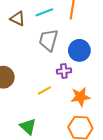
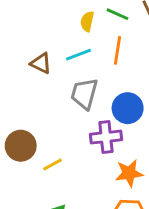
purple cross: (64, 71) -> (106, 137), size x1.5
yellow line: (44, 91) -> (52, 164), moved

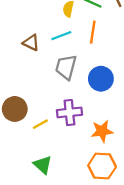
purple cross: (106, 137) -> (69, 112), moved

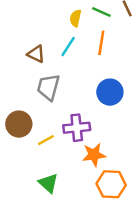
cyan line: (61, 36) -> (68, 47), turned -36
gray trapezoid: (66, 67) -> (48, 87), moved
orange star: (102, 131) -> (94, 155), moved

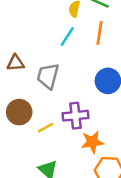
brown triangle: (36, 54) -> (16, 63), moved, turned -30

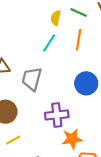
yellow line: (46, 128) -> (13, 140), moved

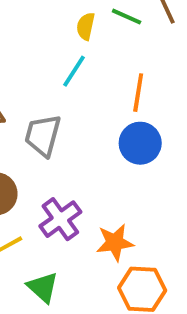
orange line: (79, 40) -> (138, 93), moved
purple cross: (57, 115) -> (60, 219), moved, turned -30

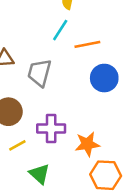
orange line: (138, 93) -> (87, 44), moved, turned 70
purple cross: (60, 219) -> (51, 129), turned 36

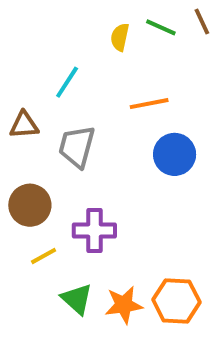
cyan line: (60, 30) -> (67, 82), moved
orange star: (87, 144) -> (124, 305), moved

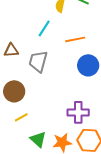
cyan line: (67, 82) -> (44, 28), moved
purple cross: (94, 231) -> (78, 112), moved

